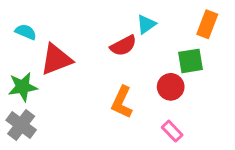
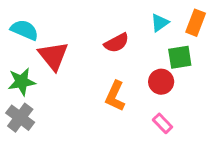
cyan triangle: (146, 24) -> (160, 23), moved
cyan semicircle: (26, 32) -> (24, 30), size x1.4
red triangle: (56, 59) -> (53, 56), turned -48

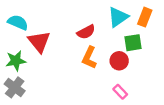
cyan triangle: (160, 23) -> (118, 17), size x1.5
orange L-shape: (115, 96) -> (89, 58), moved

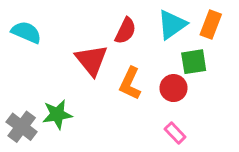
red semicircle: (86, 32) -> (125, 31), moved, turned -36
red triangle: (39, 42) -> (91, 60), moved
green star: (16, 61) -> (57, 114), moved

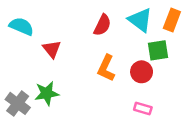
cyan triangle: (172, 25) -> (140, 20), turned -48
red triangle: (91, 60) -> (52, 49), moved, size x0.7
pink rectangle: (175, 133) -> (143, 108), turned -30

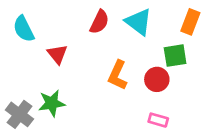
cyan triangle: (140, 20) -> (139, 22), moved
red semicircle: (102, 25) -> (99, 22), moved
cyan semicircle: (21, 26) -> (24, 29), turned -140

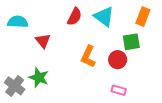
cyan semicircle: (24, 29) -> (18, 22), turned 120
green star: (52, 103) -> (39, 78), turned 30

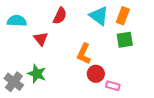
red semicircle: (75, 17) -> (60, 16), moved
orange rectangle: (143, 17) -> (123, 16), moved
red circle: (118, 60) -> (96, 74), moved

